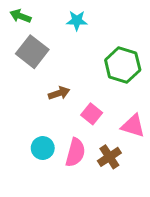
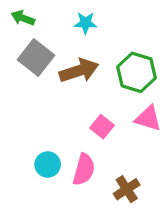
brown arrow: (59, 93) -> (79, 71), moved, size x1.6
pink triangle: (133, 126) -> (148, 118), moved
brown cross: (109, 157) -> (127, 189), moved

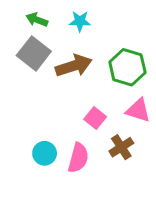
green arrow: (23, 18) -> (37, 20), moved
brown cross: (127, 189) -> (121, 147), moved

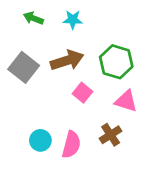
gray square: (34, 53) -> (24, 67), moved
pink square: (95, 118) -> (83, 93), moved

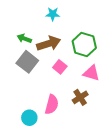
green arrow: (33, 18) -> (24, 38), moved
gray square: (24, 67) -> (27, 62), moved
cyan circle: (40, 140) -> (29, 118), moved

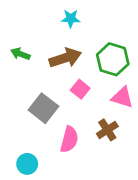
green arrow: (24, 38) -> (20, 54), moved
gray square: (27, 62) -> (43, 108), moved
cyan circle: (29, 118) -> (27, 164), moved

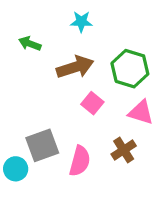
green arrow: (20, 54) -> (30, 44), moved
gray square: (43, 108) -> (42, 145), moved, turned 32
cyan circle: (27, 164) -> (16, 169), moved

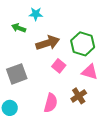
cyan star: (81, 22) -> (36, 14), moved
gray square: (42, 145) -> (17, 74), moved

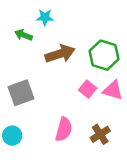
pink square: (59, 66) -> (88, 89), moved
brown cross: (79, 96) -> (100, 134), moved

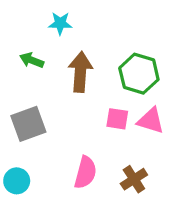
green arrow: (23, 35) -> (32, 60), moved
brown arrow: (60, 54) -> (80, 72), turned -68
pink square: (88, 89) -> (117, 119), turned -30

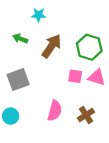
brown arrow: (80, 72) -> (51, 46), turned 30

